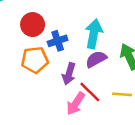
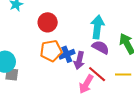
blue cross: (58, 41) -> (67, 54), moved
purple semicircle: (96, 59) -> (101, 47), turned 60

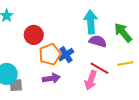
red circle: (48, 22) -> (34, 35), moved
purple arrow: (79, 60) -> (51, 78), moved, turned -102

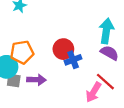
red circle: (34, 35) -> (63, 49), moved
orange pentagon: (50, 54) -> (22, 52), moved
purple arrow: (51, 78) -> (36, 80), moved

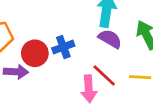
red circle: (63, 49) -> (35, 53), moved
pink arrow: (93, 92) -> (89, 89), turned -36

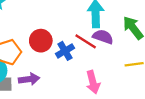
red circle: (35, 53) -> (41, 41), moved
red line: (104, 76) -> (86, 41), moved

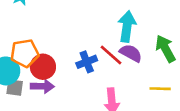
red circle: (41, 41) -> (43, 67), moved

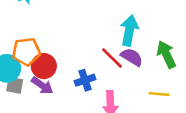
blue cross: (87, 62) -> (85, 80), moved
purple arrow: (42, 86) -> (42, 86), turned 30

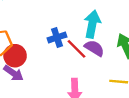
blue cross: (85, 80) -> (57, 37), moved

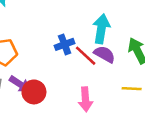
red circle: (15, 56) -> (34, 92), moved

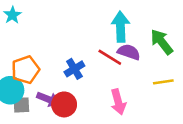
blue cross: (65, 44) -> (74, 69), moved

